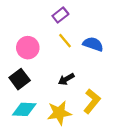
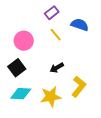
blue semicircle: (93, 44) -> (80, 25), moved

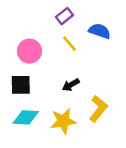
black square: (17, 68) -> (21, 85), turned 36

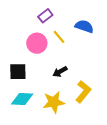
purple rectangle: (65, 16) -> (45, 16), moved
pink circle: (29, 51) -> (37, 43), moved

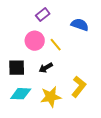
yellow line: (59, 37) -> (56, 45), moved
black arrow: (60, 72) -> (46, 68), moved

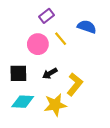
yellow line: (56, 45) -> (61, 39), moved
yellow L-shape: (79, 87) -> (75, 84), moved

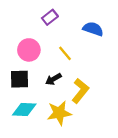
yellow line: (61, 39) -> (65, 53), moved
pink circle: (38, 44) -> (29, 50), moved

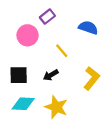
pink circle: (29, 50) -> (28, 35), moved
yellow L-shape: (80, 91) -> (92, 78), moved
yellow star: (59, 113) -> (56, 107), turned 30

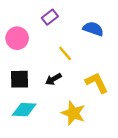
pink circle: (28, 35) -> (17, 38), moved
yellow L-shape: (92, 78) -> (97, 83), turned -65
yellow star: (56, 107) -> (73, 113), moved

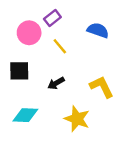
pink circle: (17, 38) -> (29, 33), moved
yellow line: (65, 53) -> (60, 46), moved
black square: (19, 79) -> (19, 71), moved

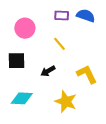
purple rectangle: (52, 18) -> (62, 16), moved, turned 40
blue semicircle: (98, 30) -> (86, 16), moved
yellow line: (60, 46) -> (60, 44), moved

